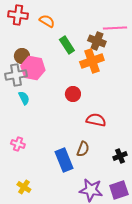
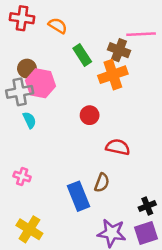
black cross: (120, 156) -> (147, 206), moved
yellow cross: (24, 187) -> (29, 229), size x1.5

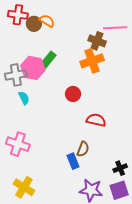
green rectangle: (82, 55) -> (48, 60), moved, turned 72
brown circle: (27, 69) -> (34, 24), moved
pink cross: (22, 177) -> (18, 144), size x1.6
blue rectangle: (79, 196) -> (73, 161), moved, size x0.7

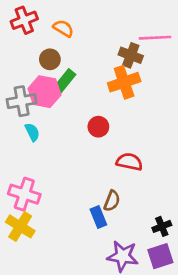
red cross: (18, 15) -> (24, 20), turned -30
brown circle: (34, 24) -> (50, 59), moved
yellow cross: (24, 187) -> (20, 226), moved

